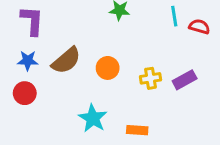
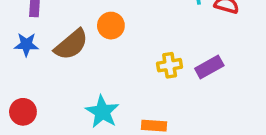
orange circle: (108, 68) -> (111, 26), moved
red circle: (25, 93) -> (23, 112), moved

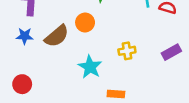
purple rectangle: (209, 67) -> (171, 52), moved
cyan star: (102, 112) -> (90, 67), moved

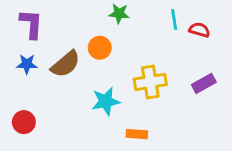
yellow cross: (127, 51) -> (150, 82), size x1.5
cyan star: (90, 67) -> (106, 101), turned 30

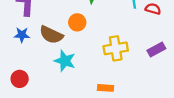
brown semicircle: (66, 64) -> (51, 35), turned 65
cyan star: (106, 101) -> (65, 61), moved, turned 30

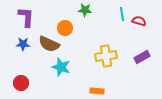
orange circle: (77, 22) -> (65, 28), moved

